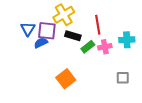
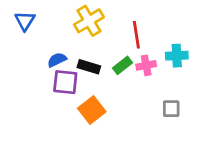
blue triangle: (28, 29) -> (25, 21), moved
purple square: (47, 31) -> (65, 82), moved
black rectangle: (73, 36) -> (89, 67), moved

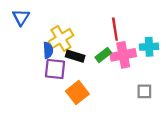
yellow cross: (89, 21) -> (61, 38), moved
blue semicircle: (57, 60) -> (48, 50), turned 112
pink cross: (146, 65) -> (123, 55), size x1.5

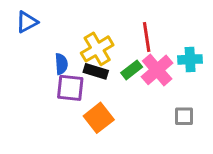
blue triangle: (21, 17) -> (27, 22), turned 30
yellow cross: (61, 38) -> (97, 49), moved
pink cross: (123, 55) -> (157, 70), turned -30

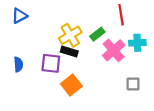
red line: (147, 37) -> (121, 15), moved
blue semicircle: (61, 64) -> (18, 64), moved
green rectangle: (132, 70) -> (97, 34), moved

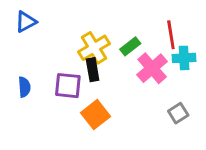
red line: (121, 15) -> (171, 35), moved
black rectangle: (69, 51) -> (93, 70), turned 63
gray square: (133, 84) -> (178, 113), turned -32

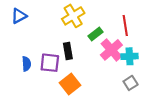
yellow cross: (94, 48) -> (73, 16), moved
cyan cross: (184, 58) -> (130, 56), moved
blue semicircle: (24, 87) -> (26, 64), moved

